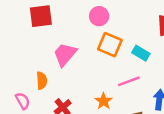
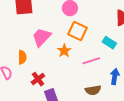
cyan rectangle: (141, 53) -> (109, 43), moved
orange star: (104, 101) -> (64, 51), moved

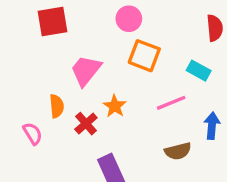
orange star: (64, 51) -> (115, 106), moved
red cross: (38, 79) -> (86, 124), moved

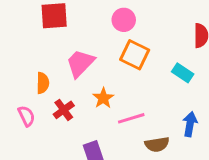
pink line: (171, 103) -> (131, 118), moved
orange semicircle: (57, 106) -> (43, 83), moved
red cross: (86, 124) -> (64, 110), moved

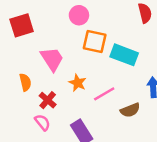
pink trapezoid: (80, 63) -> (52, 59), turned 116
cyan rectangle: (183, 73) -> (124, 55), moved, size x1.5
pink semicircle: (26, 116) -> (42, 122), moved

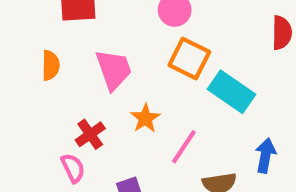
orange semicircle: (25, 82) -> (51, 65), moved
pink line: (104, 94) -> (184, 147), turned -40

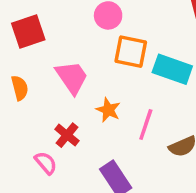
pink semicircle: (73, 168) -> (46, 163), moved

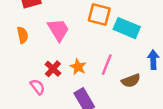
orange star: (108, 110) -> (78, 67), moved

